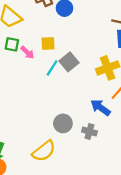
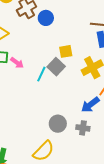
yellow square: (48, 44) -> (66, 51), moved
blue arrow: (100, 108) -> (90, 105), turned -66

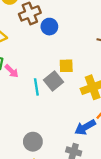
cyan line: (41, 74) -> (36, 87), turned -42
gray circle: (58, 124) -> (33, 142), moved

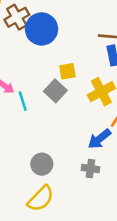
blue circle: (49, 27) -> (41, 29), size x1.6
cyan line: (36, 87) -> (23, 101), moved

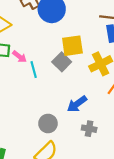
yellow square: (67, 71) -> (72, 46), size x1.5
blue arrow: (99, 139) -> (77, 104), moved

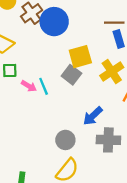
pink arrow: (20, 57) -> (29, 86), moved
gray cross: (89, 129) -> (108, 140), size x1.5

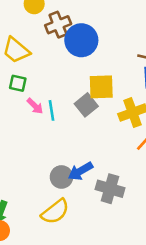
blue arrow: (93, 116) -> (80, 171), moved

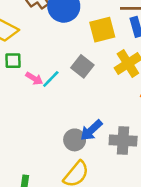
yellow square: (101, 87) -> (102, 30), moved
cyan line: (52, 110) -> (51, 79), turned 66

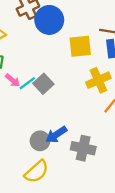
gray square: (82, 66) -> (43, 84), moved

